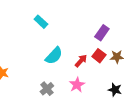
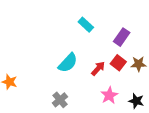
cyan rectangle: (41, 22) -> (86, 25), moved
pink star: (77, 85) -> (109, 95), moved

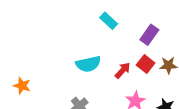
cyan semicircle: (68, 63) -> (88, 64), turned 35

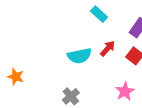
red arrow: (123, 70) -> (108, 48), moved

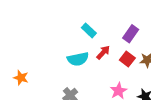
cyan rectangle: (99, 14) -> (89, 30), moved

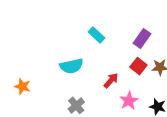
red arrow: (103, 52) -> (111, 80), moved
cyan semicircle: (78, 59) -> (71, 66), moved

